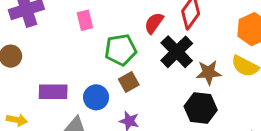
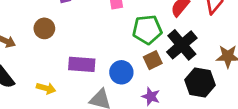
black cross: (177, 52) -> (182, 45), moved
black hexagon: (201, 108) -> (200, 83), moved

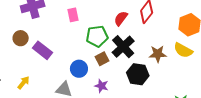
purple rectangle: (82, 64) -> (43, 50), moved, turned 36
yellow arrow: (46, 88) -> (23, 83), turned -64

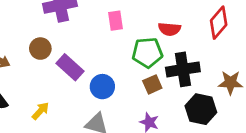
red semicircle: (121, 18) -> (169, 29), moved, turned -126
black cross: (123, 47) -> (183, 69), turned 30
blue circle: (79, 69) -> (102, 87), moved

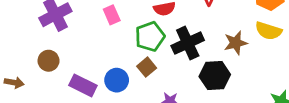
purple rectangle: (70, 67) -> (83, 85), moved
brown square: (152, 84) -> (147, 67), moved

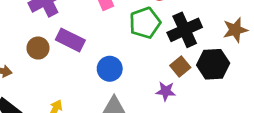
brown square: (147, 67) -> (180, 66), moved
purple rectangle: (83, 85) -> (70, 40), moved

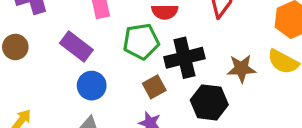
purple rectangle: (70, 40) -> (76, 47), moved
brown square: (180, 66) -> (154, 87), moved

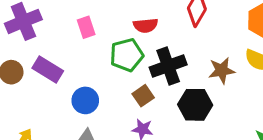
purple rectangle: (76, 47) -> (48, 70), moved

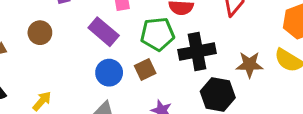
purple rectangle: (48, 70) -> (104, 32), moved
brown square: (143, 96) -> (145, 70), moved

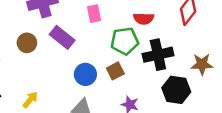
purple rectangle: (104, 32) -> (62, 37), moved

